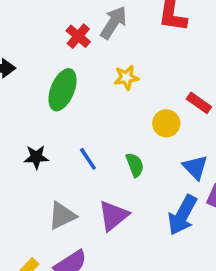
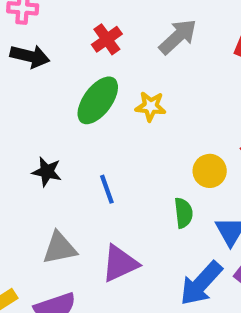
red cross: (78, 36) -> (107, 39), moved
yellow star: (126, 77) -> (151, 106), moved
green semicircle: (135, 165) -> (183, 213), moved

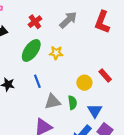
blue line: (107, 189) -> (37, 81), moved
gray triangle: (60, 248) -> (52, 102), moved

